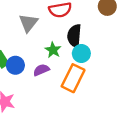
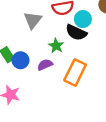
black semicircle: (74, 36) -> (76, 32), turned -70
cyan circle: (81, 53) -> (83, 19), moved

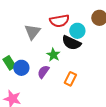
purple semicircle: (45, 65) -> (43, 72), turned -32
orange rectangle: (75, 73) -> (70, 79), size x0.6

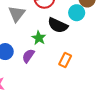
cyan circle: (77, 31) -> (77, 13), moved
orange rectangle: (70, 79) -> (65, 60), moved

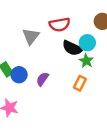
cyan circle: (77, 13) -> (87, 43), moved
green star: (39, 38) -> (86, 61), moved

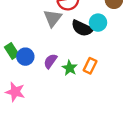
gray triangle: (31, 36) -> (53, 18), moved
green star: (86, 61) -> (70, 68), moved

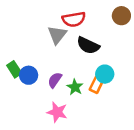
cyan circle: (98, 23) -> (105, 74), moved
pink star: (15, 92) -> (57, 112), moved

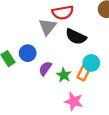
blue circle: (29, 75) -> (28, 53), moved
pink star: (57, 112) -> (74, 101), moved

